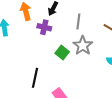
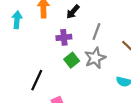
purple cross: (44, 27) -> (64, 37), moved, turned -32

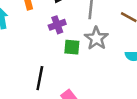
green square: (72, 60) -> (72, 47), turned -32

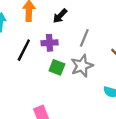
black line: (40, 78) -> (24, 50), moved

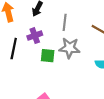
gray star: (82, 66) -> (70, 48), turned -30

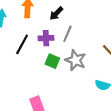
gray line: (65, 22) -> (67, 34), moved

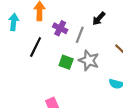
black arrow: (56, 13) -> (99, 19), moved
purple cross: (46, 38) -> (60, 28), moved, turned 32

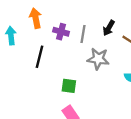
black arrow: (99, 19) -> (109, 28), moved
green square: (66, 62) -> (69, 86), moved

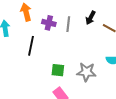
gray star: (98, 59) -> (86, 72), moved

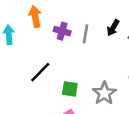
black line: (31, 46) -> (40, 72), moved, turned 30
gray star: (86, 72) -> (104, 93), turned 30

